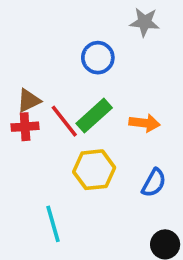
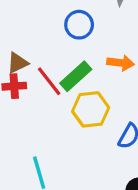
orange arrow: (145, 123) -> (121, 63), moved
yellow hexagon: (94, 170) -> (91, 109), moved

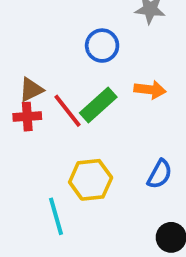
yellow hexagon: (91, 109) -> (91, 180), moved

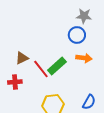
blue circle: (102, 46) -> (77, 35), moved
red cross: (27, 117) -> (15, 82), moved

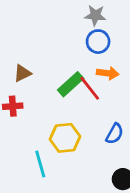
gray star: (84, 16) -> (95, 15), moved
red line: (41, 69) -> (90, 88), moved

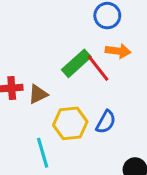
brown triangle: (22, 73) -> (38, 94), moved
blue semicircle: (115, 134) -> (106, 122), moved

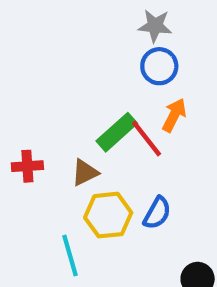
orange arrow: (118, 51) -> (174, 115), turned -70
brown triangle: (38, 94) -> (85, 173), moved

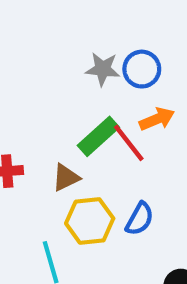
gray star: (155, 26) -> (103, 69), moved
orange arrow: (174, 115) -> (157, 119), turned 40

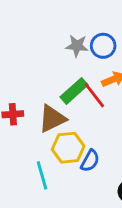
brown triangle: (66, 178) -> (52, 119), size x1.5
blue semicircle: (140, 219) -> (90, 161), moved

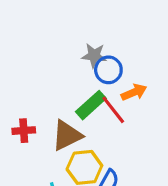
blue circle: (103, 46) -> (108, 70), moved

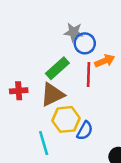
green rectangle: (91, 105) -> (57, 68), moved
red line: (113, 110) -> (88, 75), turned 40

